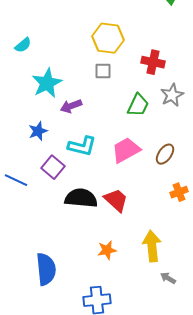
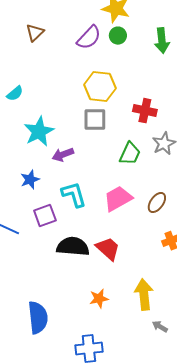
gray square: (103, 71) -> (95, 120), size x1.4
cyan L-shape: (82, 146) -> (74, 195), turned -120
purple square: (53, 167) -> (45, 216), turned 30

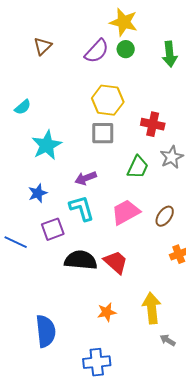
purple arrow: (63, 155) -> (86, 178), moved

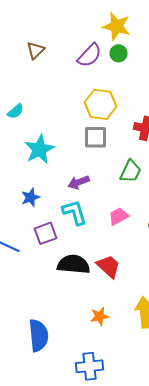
pink trapezoid: (126, 212) -> (119, 216), size x0.7

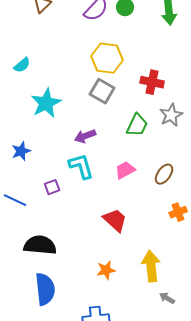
gray square: (96, 137) -> (102, 91), turned 30
blue star: (31, 197) -> (21, 151), moved
purple square: (46, 233) -> (52, 187), size x0.7
black semicircle: (74, 264) -> (40, 245), moved

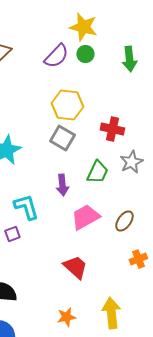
purple arrow: (85, 136) -> (62, 185), moved, turned -75
cyan L-shape: (81, 166) -> (26, 207), moved
pink trapezoid: (125, 170) -> (85, 217), size x1.4

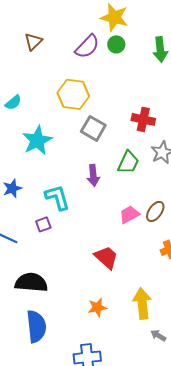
yellow hexagon: (67, 105) -> (73, 94), moved
pink trapezoid: (85, 217) -> (129, 214), moved, size x0.7

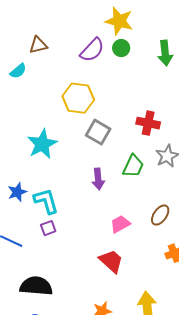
brown triangle: (33, 41) -> (38, 45), turned 30
cyan semicircle: (13, 102) -> (18, 71), moved
cyan L-shape: (57, 197) -> (46, 201), moved
pink trapezoid: (129, 214) -> (120, 224), moved

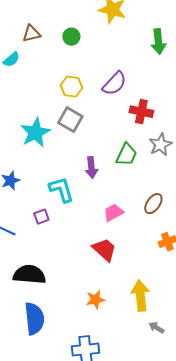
green circle: (121, 48) -> (71, 37), moved
purple semicircle: (92, 50) -> (114, 84), moved
yellow hexagon: (78, 98) -> (71, 87), size x0.7
gray square: (98, 132) -> (70, 120), moved
cyan L-shape: (46, 201) -> (61, 190), moved

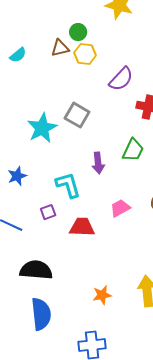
brown triangle: (31, 34) -> (60, 48), moved
yellow hexagon: (71, 87) -> (85, 54), moved
red trapezoid: (104, 250) -> (82, 227), moved, turned -40

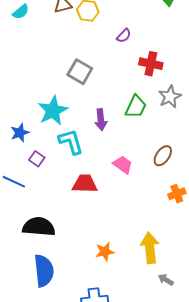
purple semicircle: (121, 79) -> (124, 36), size x0.6
cyan star: (42, 128) -> (53, 111), moved
pink trapezoid: (120, 208) -> (123, 165), turned 65
purple square: (48, 212) -> (37, 159), moved, turned -35

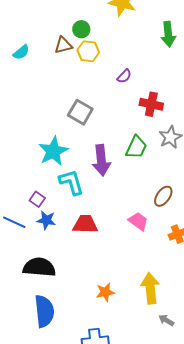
purple arrow: (101, 120) -> (101, 160), size x1.4
blue star: (20, 133) -> (46, 220), moved, turned 30
pink trapezoid: (123, 165) -> (138, 221), moved

